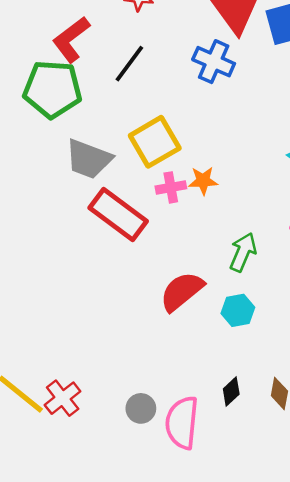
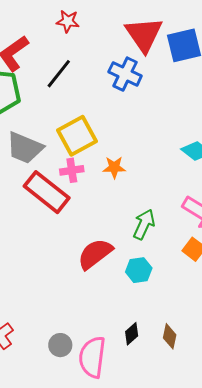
pink cross: (171, 187) -> (72, 170), moved

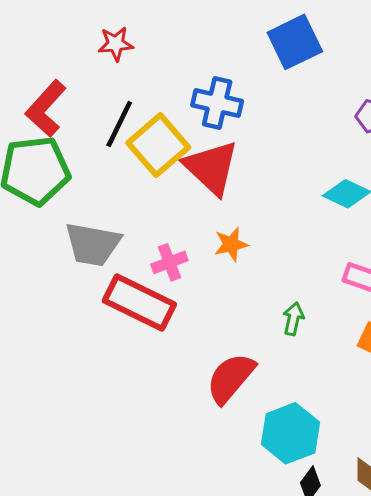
red triangle: (144, 35) -> (211, 168), moved
yellow square: (77, 136) -> (158, 145), moved
green arrow: (144, 224) -> (293, 319), size x0.7
cyan hexagon: (139, 270) -> (290, 433), moved, size x1.5

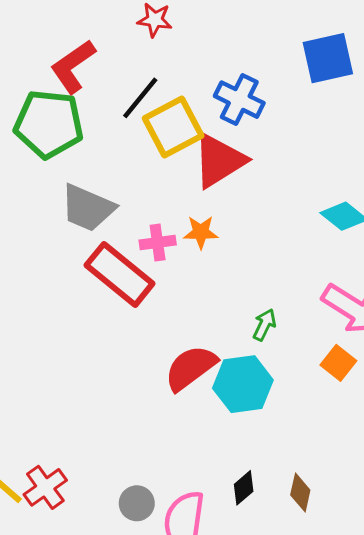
red triangle: (211, 168) -> (219, 161), turned 32
orange star: (231, 244) -> (201, 232), moved
cyan hexagon: (290, 433) -> (243, 384), moved

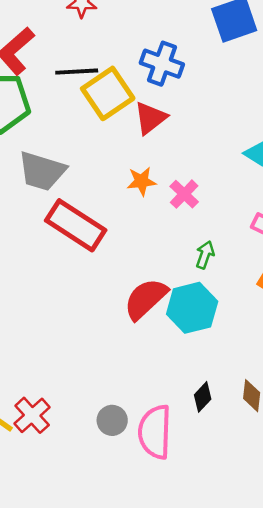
black line: (140, 98) -> (77, 72), turned 54
red triangle: (219, 161) -> (150, 118), size x0.7
pink cross: (158, 243) -> (184, 194), moved, turned -32

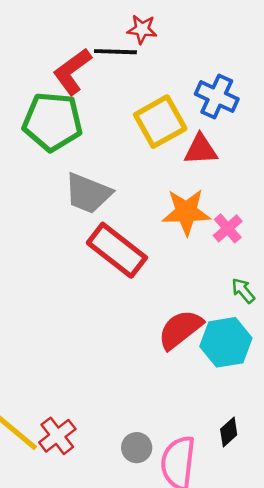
black line: (77, 72) -> (115, 52), moved
red triangle: (150, 118) -> (201, 150), turned 30
orange star: (141, 181) -> (186, 212), size x1.6
green arrow: (205, 255) -> (243, 291), turned -64

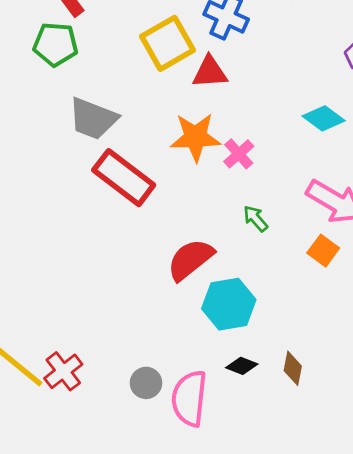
green pentagon: (53, 122) -> (55, 44), size x0.7
cyan hexagon: (226, 342) -> (229, 304), moved
black diamond: (229, 432) -> (242, 366), turned 64

